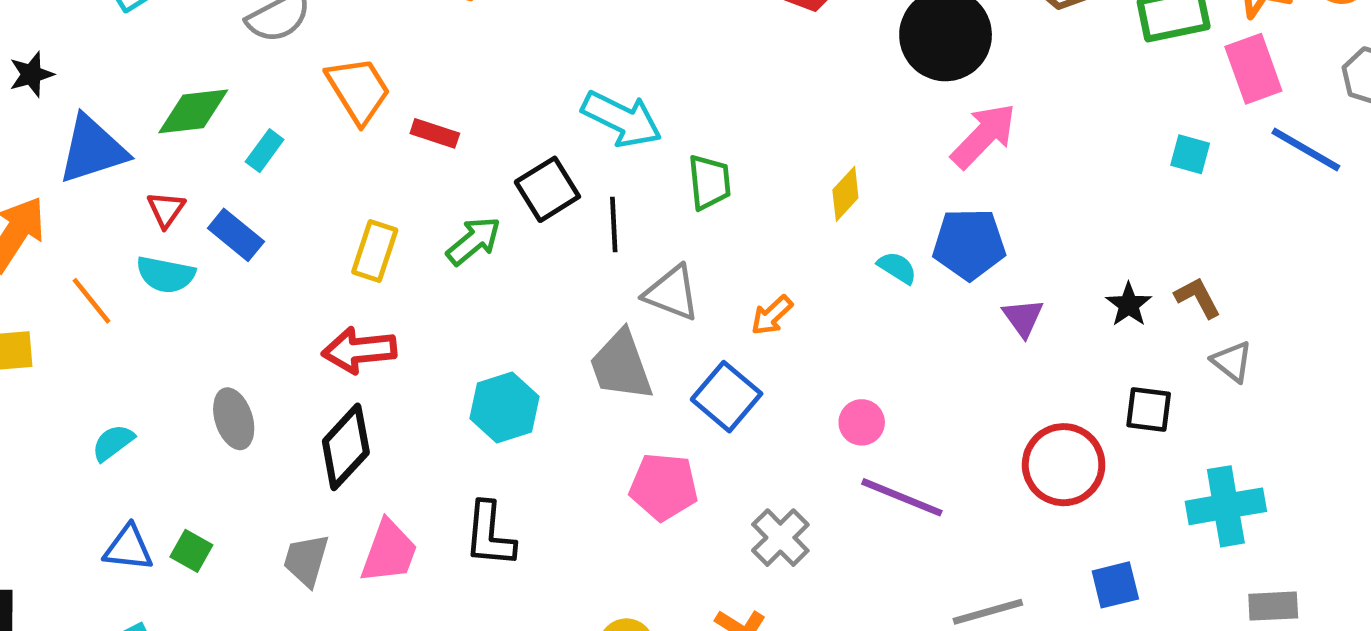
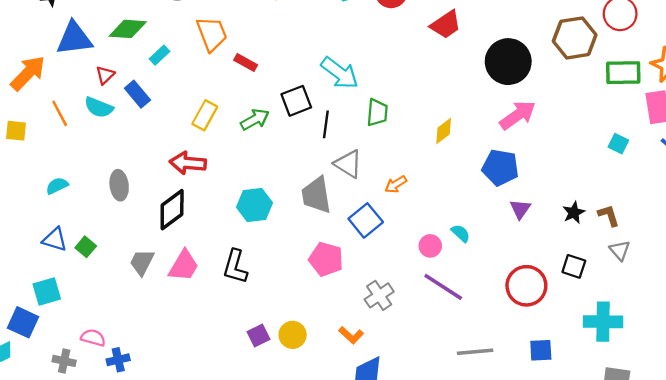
cyan semicircle: (897, 268) -> (461, 233), moved

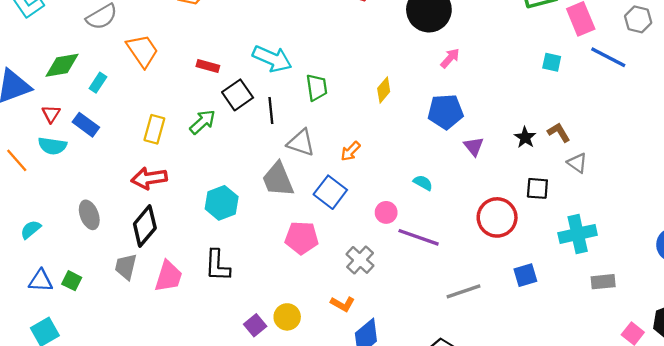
red rectangle: (246, 62) -> (208, 66), moved
pink arrow: (518, 115) -> (450, 58), size x0.6
pink circle: (430, 246) -> (386, 212), moved
gray trapezoid: (142, 262) -> (126, 267), moved

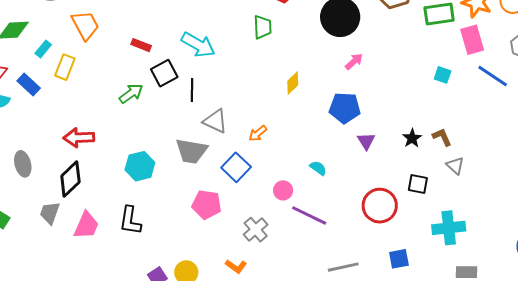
green trapezoid: (317, 87) -> (262, 27), moved
yellow rectangle: (154, 129) -> (65, 67), moved
gray trapezoid: (278, 179) -> (191, 151), turned -64

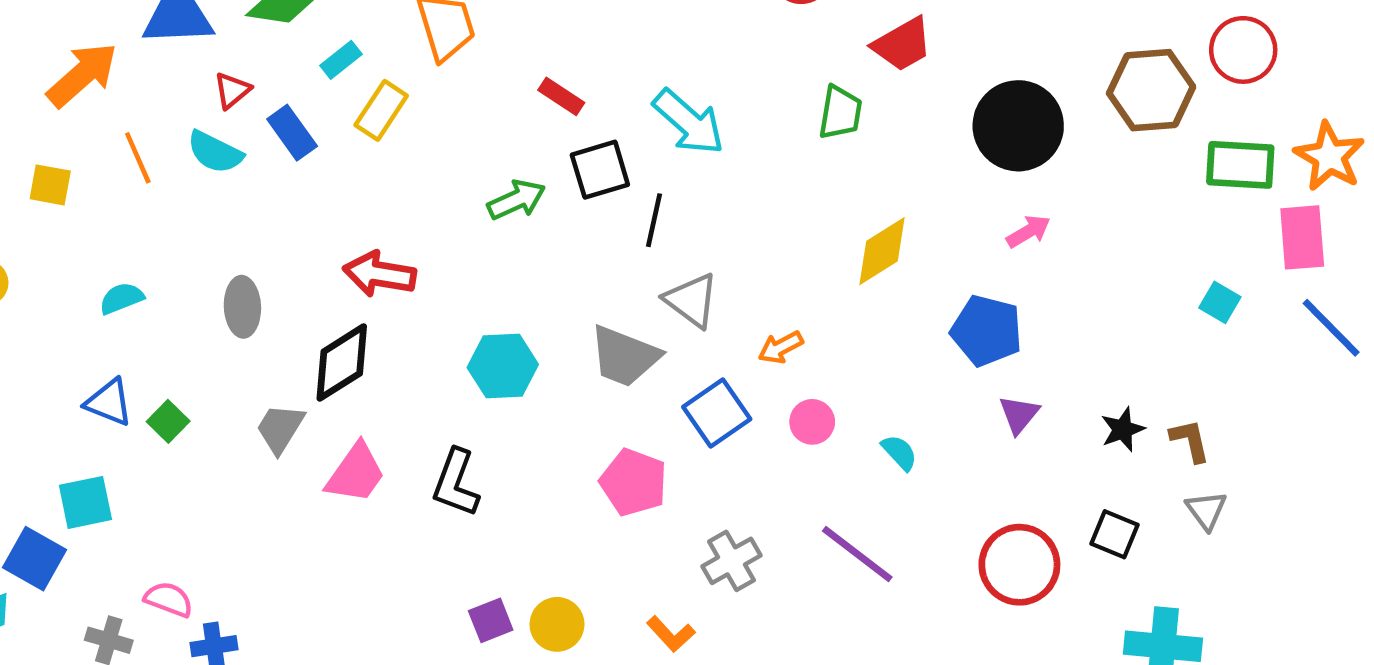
yellow diamond: (293, 83) -> (882, 251), size x1.4
pink circle: (283, 190) -> (812, 422), moved

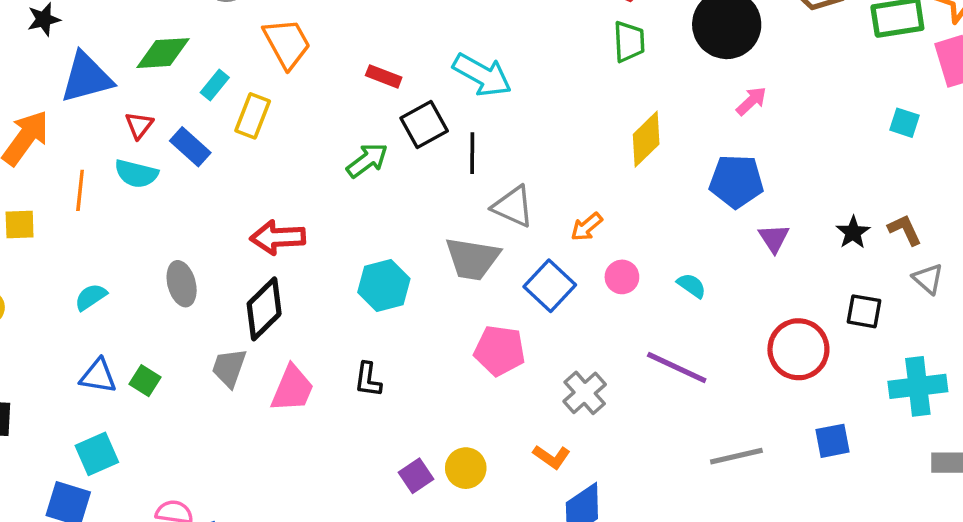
green trapezoid: (840, 113) -> (629, 42), moved
orange line: (138, 158) -> (80, 190), turned 42
black L-shape: (456, 483) -> (368, 380), size x0.7

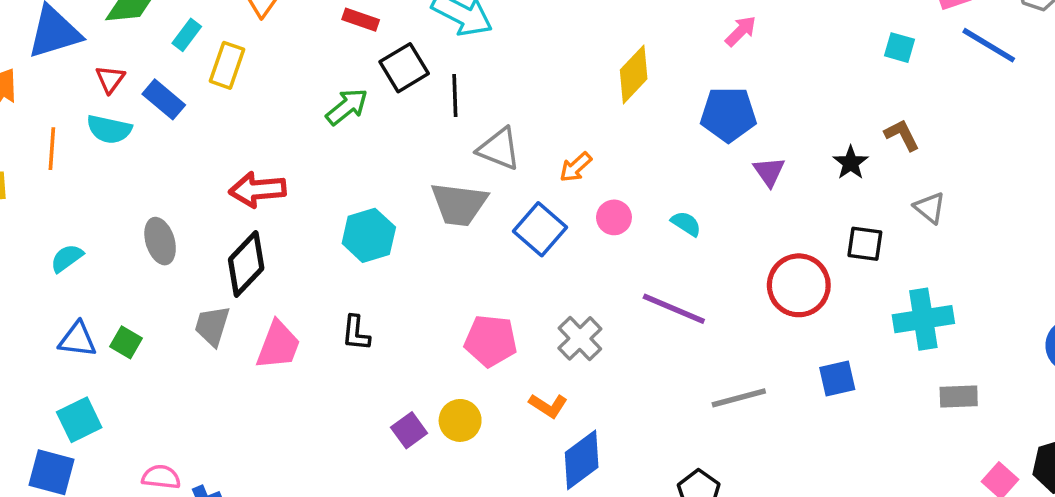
brown L-shape: (905, 230) -> (902, 135), moved
pink pentagon: (500, 351) -> (491, 341), moved

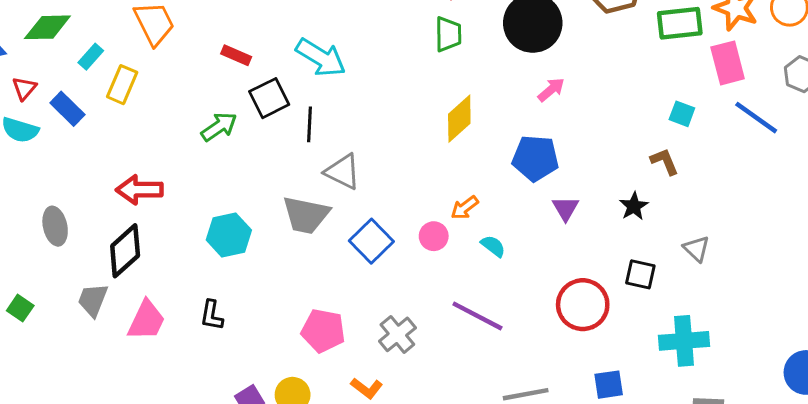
brown L-shape: (902, 135) -> (665, 161), moved
orange arrow: (576, 167) -> (465, 208), moved

